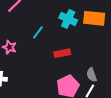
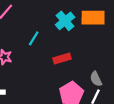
cyan cross: (68, 19) -> (65, 21), turned 30

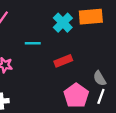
cyan line: (34, 38) -> (33, 43), turned 64

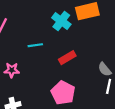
pink pentagon: (76, 96) -> (63, 93), moved

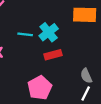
cyan cross: (61, 21) -> (49, 32), moved

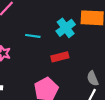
cyan cross: (49, 32) -> (66, 28), moved

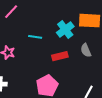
gray semicircle: (93, 78) -> (86, 50), moved

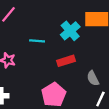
gray semicircle: (86, 50) -> (93, 78), moved

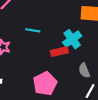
cyan cross: (70, 31) -> (72, 39), moved

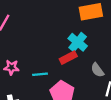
cyan line: (33, 30) -> (40, 74), moved

